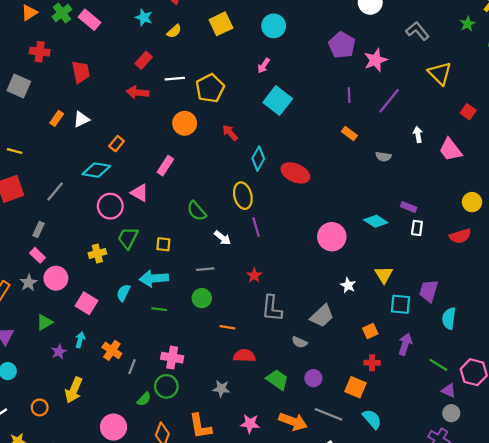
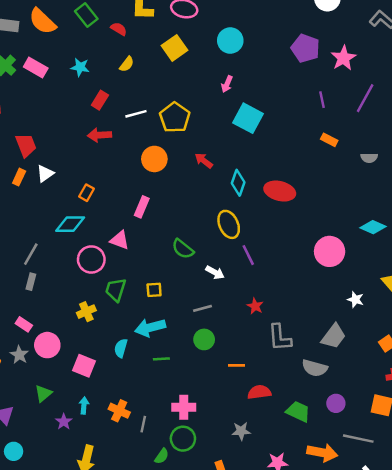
cyan star: (144, 17) -> (80, 67), moved
red trapezoid: (81, 72) -> (26, 145), moved
gray rectangle: (39, 229) -> (31, 282), moved
gray semicircle: (299, 342) -> (315, 368), size x1.5

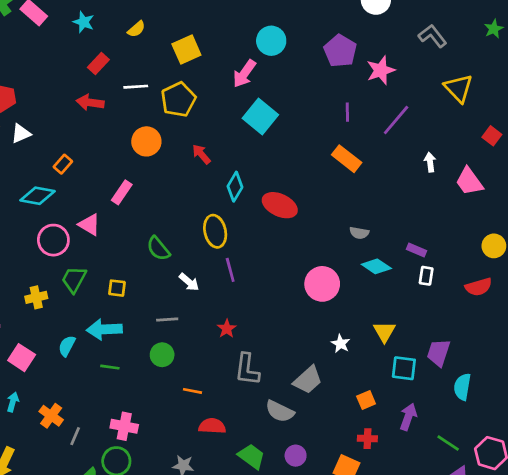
cyan circle: (230, 41) -> (271, 41), moved
yellow square: (174, 48) -> (186, 50), moved
pink arrow: (227, 84) -> (244, 74), size x1.5
orange rectangle: (329, 140) -> (347, 159), size x1.5
gray semicircle: (369, 158) -> (359, 233), moved

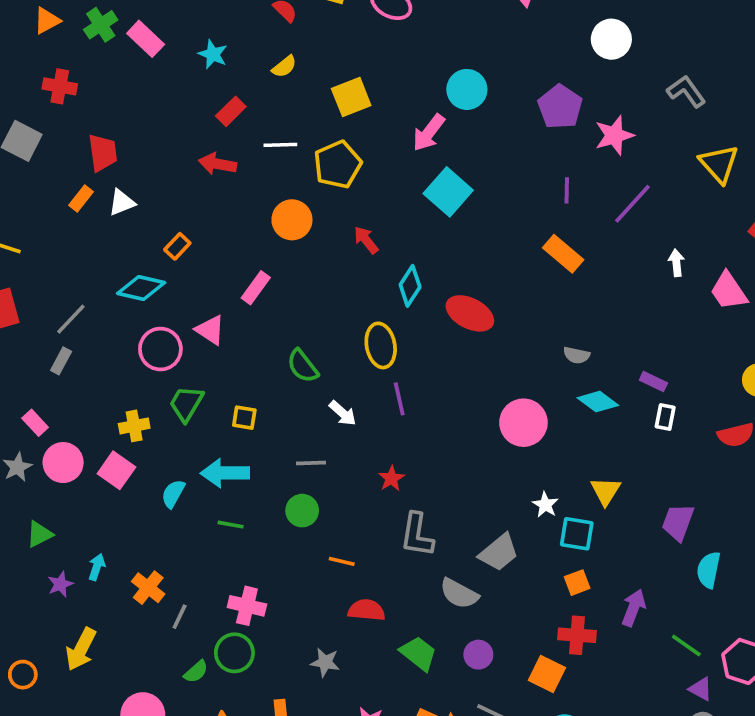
pink square: (22, 358) -> (116, 470), moved
cyan square: (404, 368) -> (577, 534), moved
red cross: (367, 439) -> (577, 635), size x1.4

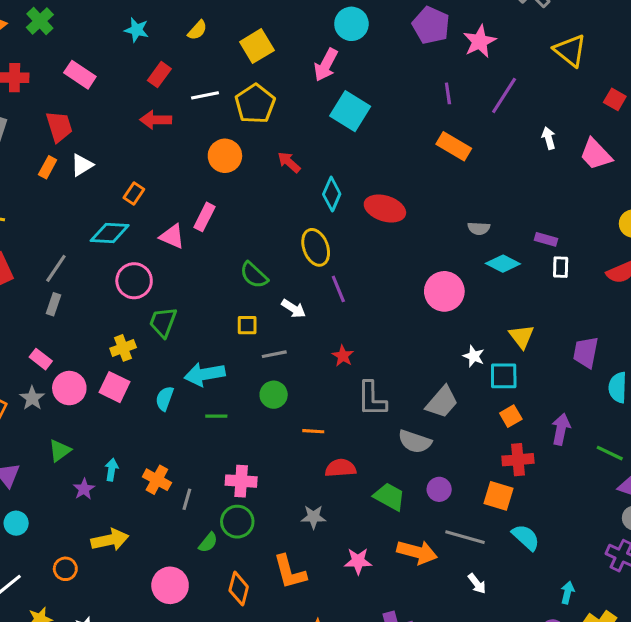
pink rectangle: (146, 39) -> (80, 75), moved
pink triangle: (210, 330) -> (172, 236), moved
yellow square: (244, 418) -> (247, 325), moved
yellow arrow: (81, 649) -> (110, 540), turned -120

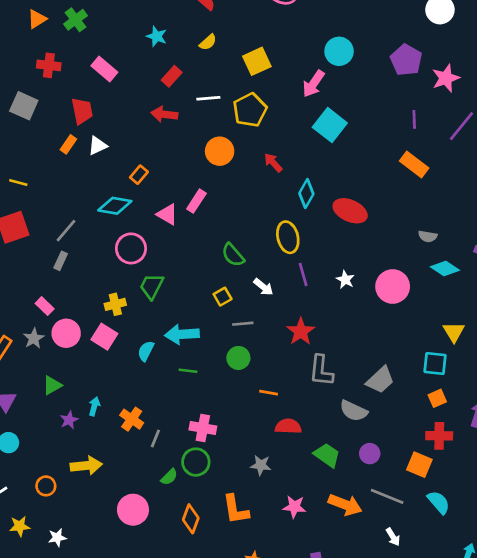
yellow square: (247, 325) -> (223, 297), turned -36
red star: (343, 356) -> (301, 332), size x1.5
white star: (474, 356) -> (345, 280), moved

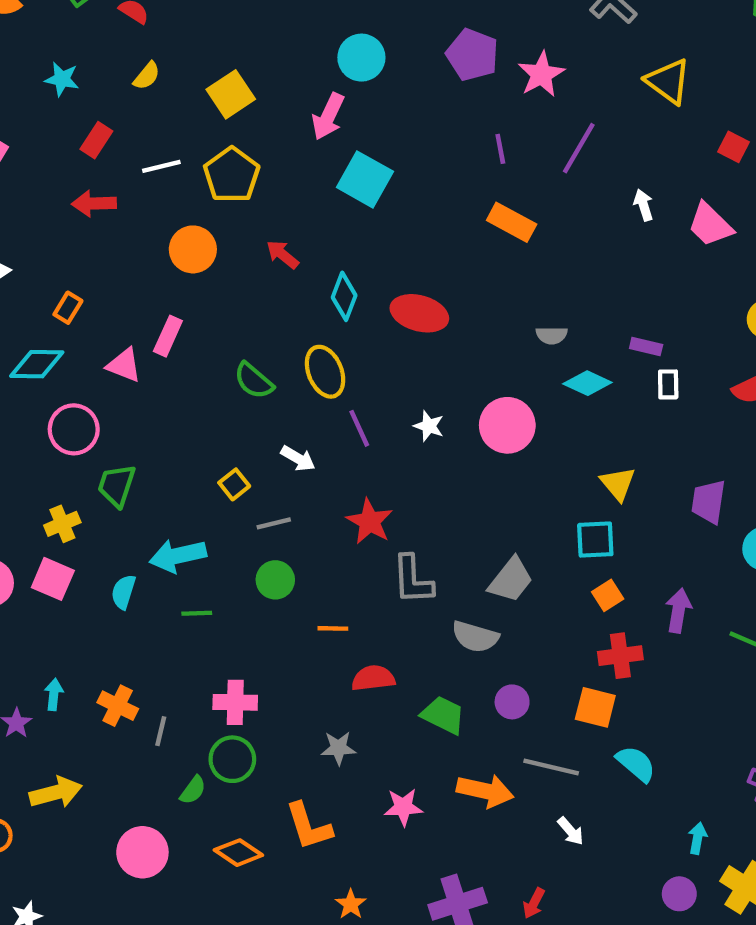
green semicircle: (233, 255) -> (254, 381), moved
orange diamond: (191, 519) -> (238, 853), turned -68

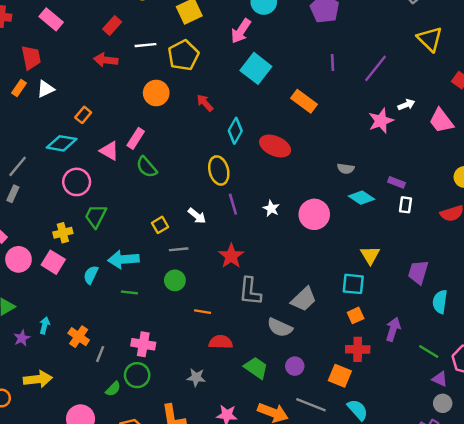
pink star: (541, 74) -> (381, 121), moved
white arrow: (643, 205) -> (406, 105), turned 77
orange rectangle: (512, 222) -> (304, 101), moved
green semicircle: (254, 381) -> (147, 167), moved

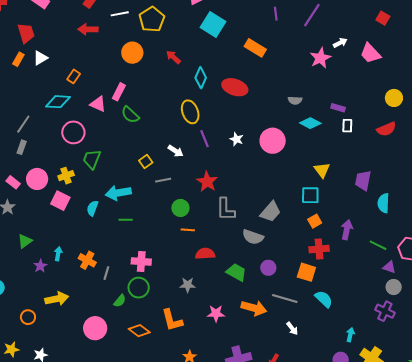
pink circle: (18, 259) -> (37, 179), moved
green circle: (175, 280) -> (180, 208), moved

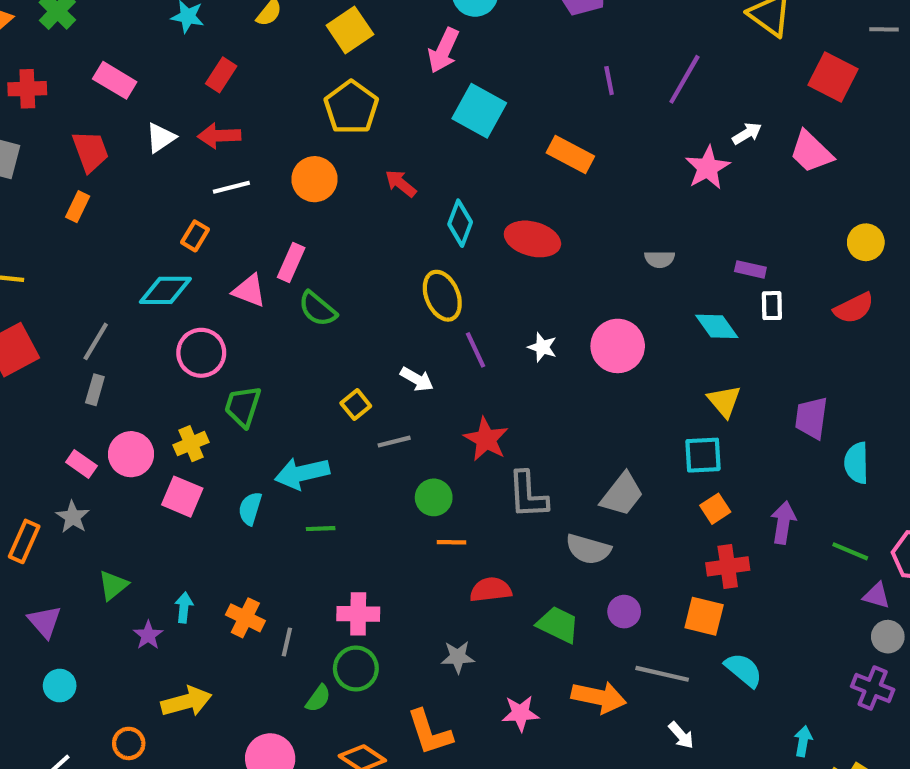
white line: (120, 14) -> (231, 187), moved
red square: (383, 18) -> (833, 77), size x1.6
white triangle: (40, 58) -> (161, 138), moved
cyan diamond: (310, 123) -> (717, 326), moved, turned 30

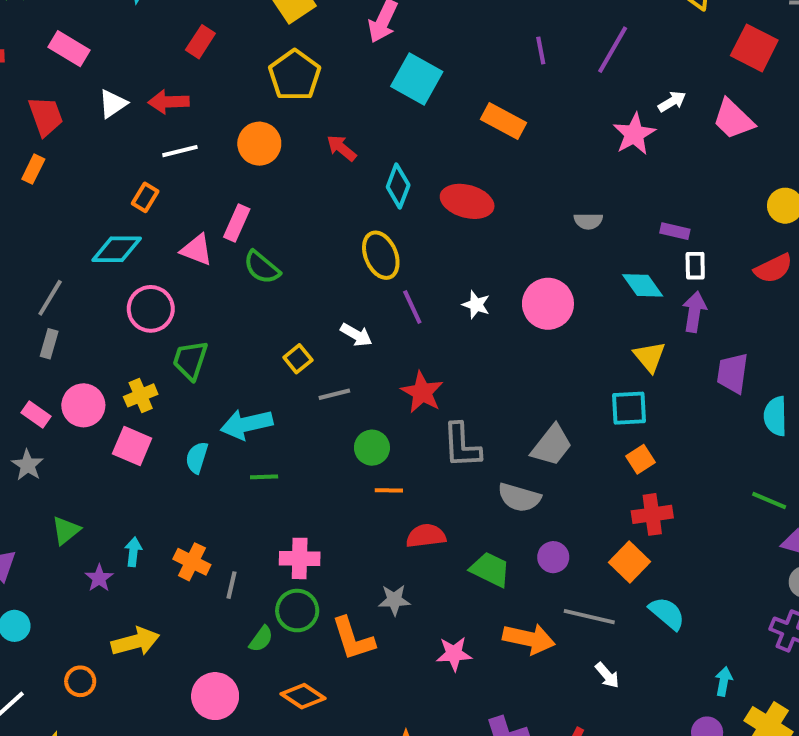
red rectangle: (221, 75) -> (200, 42), moved
purple arrow: (783, 523) -> (694, 312), moved
orange square: (704, 616) -> (630, 562), turned 30
orange L-shape: (430, 732) -> (353, 639), moved

